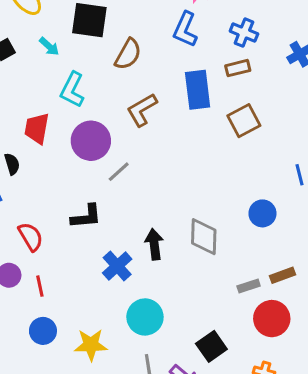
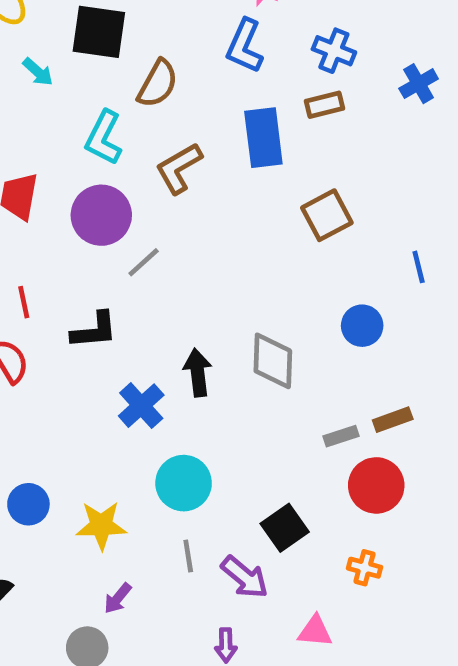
cyan L-shape: (72, 90) -> (104, 138), moved
brown square: (244, 121) -> (327, 215), moved
red line: (40, 286) -> (24, 302), moved

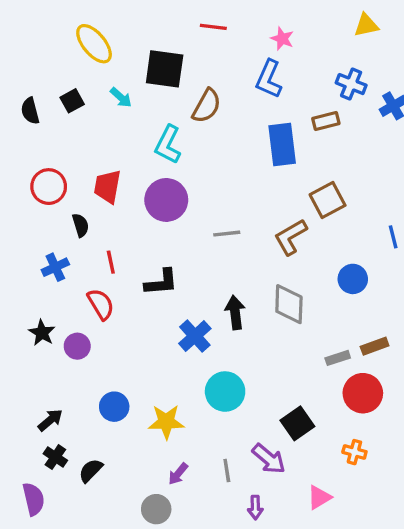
blue cross: (334, 51) -> (351, 84), moved
brown L-shape: (179, 168) -> (291, 237), moved
gray line: (144, 262) -> (227, 234), moved, turned 36
gray line: (188, 556) -> (227, 470), moved
pink triangle: (315, 631) -> (319, 497), turned -36

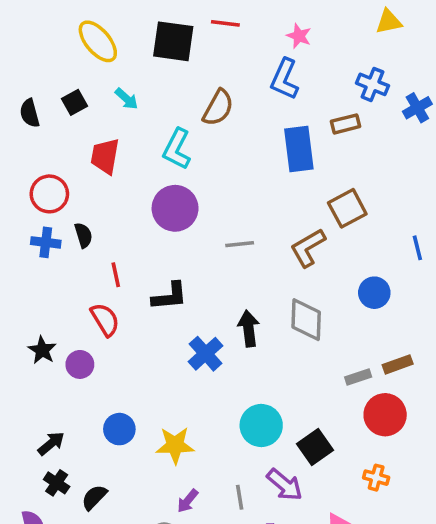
black square: (165, 69) -> (173, 41), moved
red trapezoid: (107, 187) -> (105, 156), moved
blue cross: (55, 267) -> (46, 242), moved, turned 32
cyan circle: (225, 392) -> (261, 425), moved

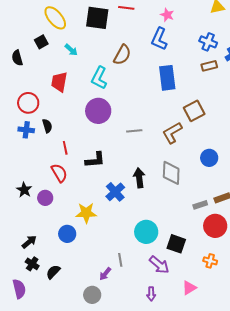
black square: (74, 102) -> (41, 42), moved
brown rectangle: (346, 124) -> (209, 66), moved
yellow star: (175, 445) -> (86, 213), moved
black square: (315, 447) -> (176, 244), turned -36
gray line: (240, 497) -> (120, 260), moved

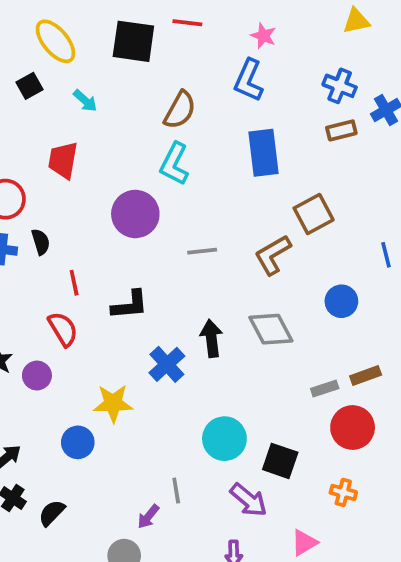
cyan L-shape: (99, 78) -> (174, 164), moved
gray diamond: (171, 173) -> (271, 329), turned -30

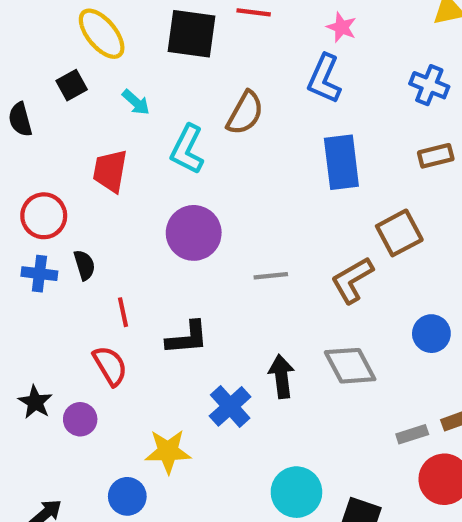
brown rectangle: (341, 130) -> (436, 156), moved
cyan L-shape: (174, 164) -> (187, 149), moved

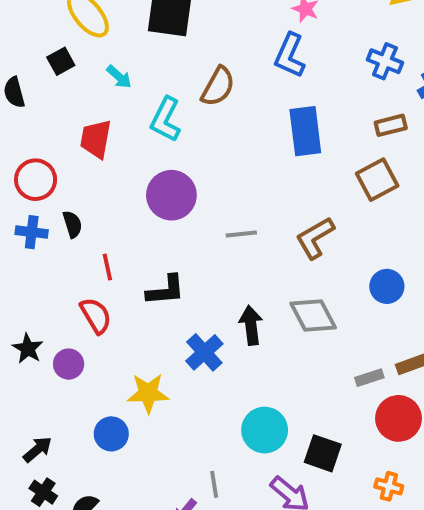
brown square: (399, 233) -> (377, 180), moved

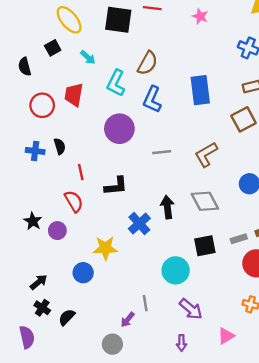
blue L-shape: (290, 55) -> (152, 99), moved
red circle: (36, 180) -> (42, 105), moved
black square: (323, 453) -> (205, 246), moved, turned -30

